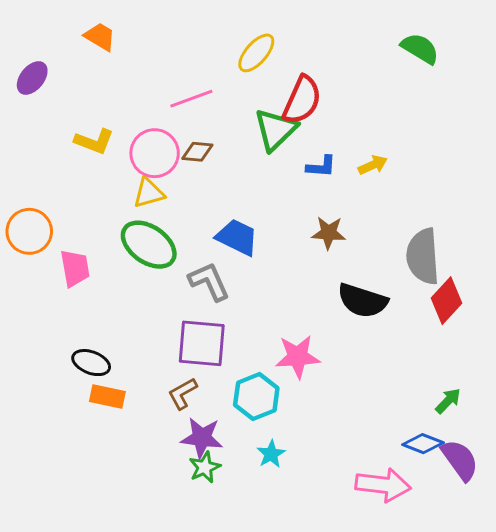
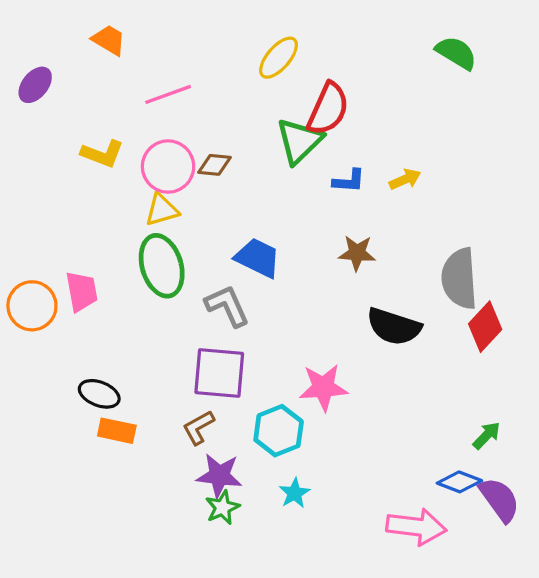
pink line: (191, 99) -> (168, 94), moved
orange circle: (29, 231) -> (32, 306), moved
green ellipse: (149, 245) -> (162, 266), turned 38

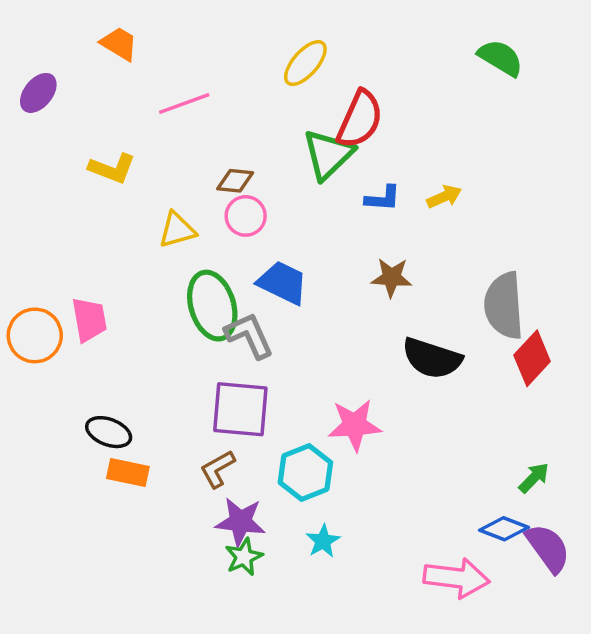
pink circle: (168, 167) -> (246, 216), moved, size x0.7
green ellipse: (162, 266) -> (212, 306), moved

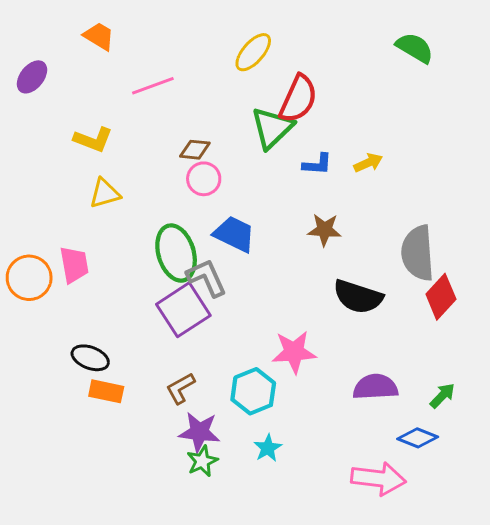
yellow triangle: (177, 230) -> (105, 193), moved
purple square: (240, 409) -> (183, 310), moved, turned -38
purple semicircle: (548, 548) -> (375, 387), moved, turned -57

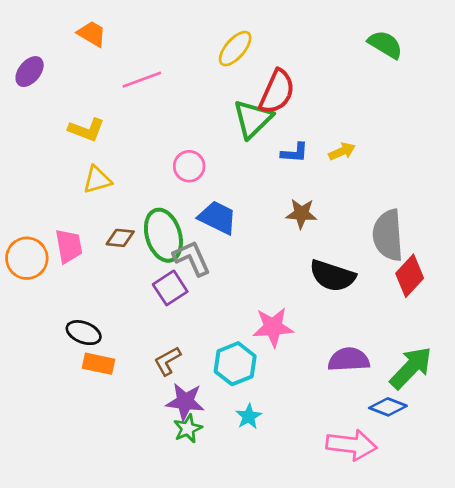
brown diamond: (195, 150) -> (120, 238), moved
purple square: (183, 310) -> (170, 288), size x0.7
green arrow: (442, 396) -> (411, 368), size x1.8

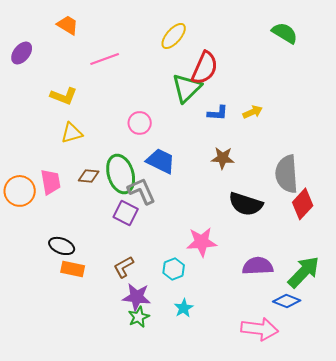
purple square: (170, 288) -> (126, 213), turned -30
cyan hexagon: (235, 364) -> (174, 269), size x0.7

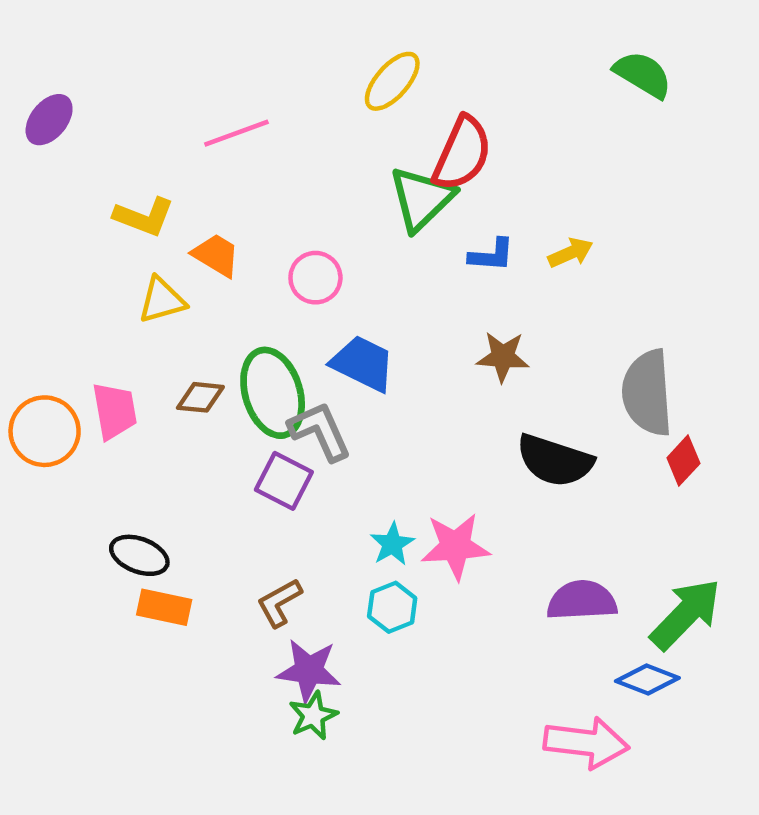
orange trapezoid: (68, 25) -> (216, 255), moved
red diamond: (303, 204) -> (683, 461), size x0.7
cyan star: (184, 308) -> (392, 544), moved

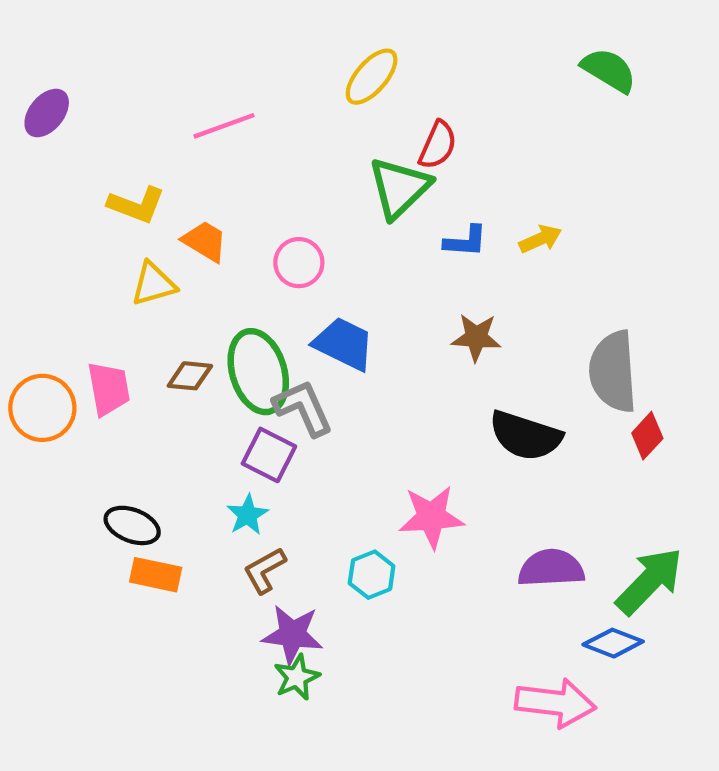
red semicircle: (462, 153) -> (438, 145), size x0.7
cyan star: (392, 544) -> (248, 515), moved

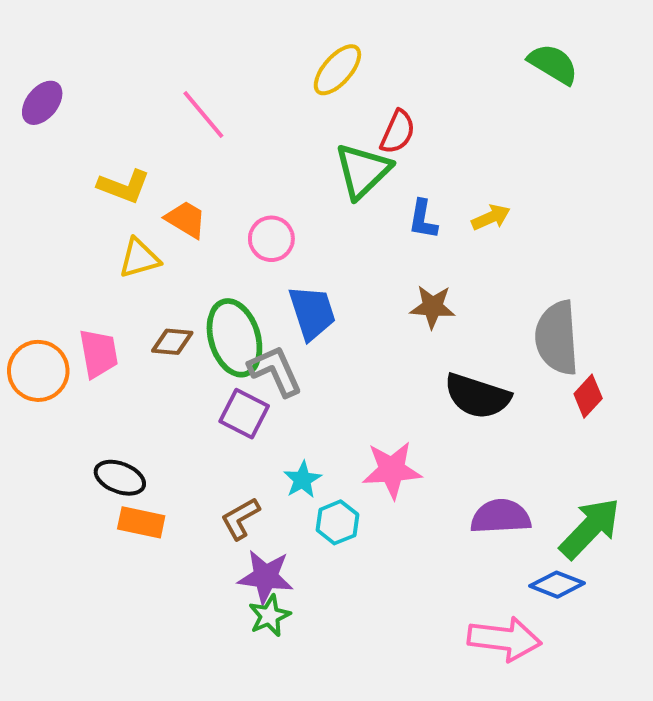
pink line: (224, 126) -> (203, 114), turned 70
blue L-shape: (466, 241) -> (423, 219), turned 96
blue trapezoid: (344, 344) -> (312, 313), turned 46
cyan star: (248, 515) -> (302, 480), moved

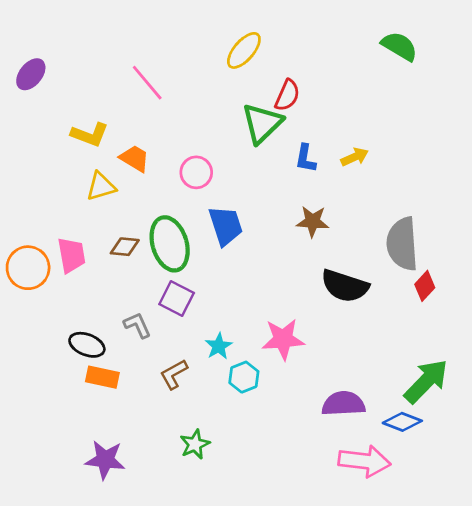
gray L-shape: (275, 371) -> (137, 325), moved, size x0.7
purple semicircle: (501, 517) -> (343, 404), moved
purple star: (266, 577) -> (105, 460), moved

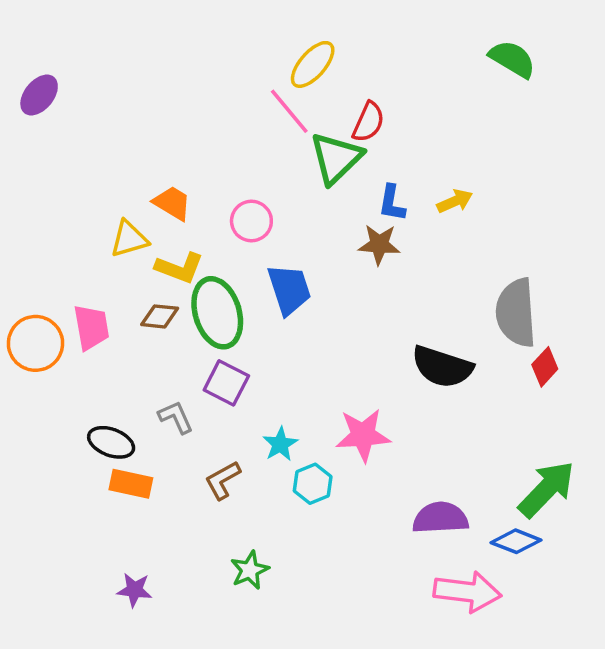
pink line: (147, 83) -> (289, 111), moved
yellow L-shape: (90, 135) -> (179, 268), moved
brown star: (313, 221) -> (379, 244), moved
purple star: (105, 460) -> (134, 590), size x0.7

